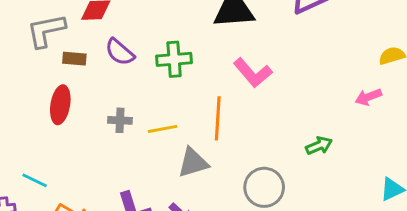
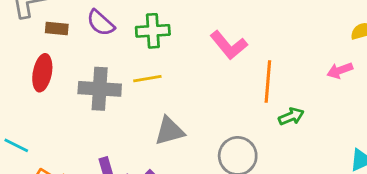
orange line: (218, 118) -> (268, 82), moved
gray cross: (120, 120) -> (100, 89), size x1.8
yellow line: (163, 129) -> (147, 79), moved

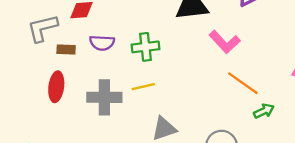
purple semicircle: (101, 23) -> (102, 43), turned -35
pink L-shape: (229, 45) -> (225, 42), moved
orange line: (268, 82) -> (243, 83), turned -56

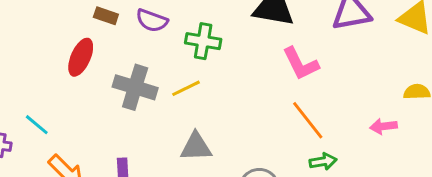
yellow line: (143, 87) -> (186, 88), turned -30

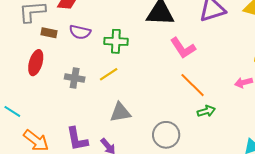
gray cross: (135, 87) -> (75, 78), size x0.7

